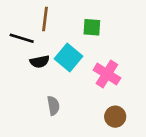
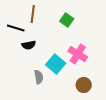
green square: (92, 27) -> (67, 20), turned 32
cyan square: (68, 58) -> (56, 64), moved

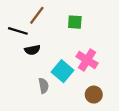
brown line: (33, 14) -> (37, 15), turned 30
green square: (67, 20) -> (75, 22), turned -32

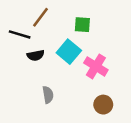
cyan square: (63, 71) -> (69, 52), moved

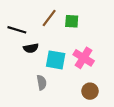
brown line: (41, 17) -> (49, 18), moved
cyan square: (69, 52) -> (56, 60), moved, turned -30

